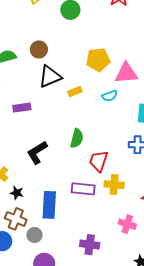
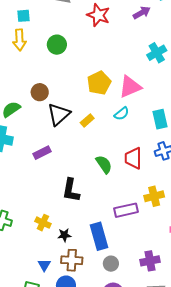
green semicircle: (77, 138) -> (104, 164), turned -30
black L-shape: (37, 152) -> (71, 190), turned -30
red trapezoid: (99, 161) -> (133, 158), moved
gray circle: (34, 235) -> (111, 264), moved

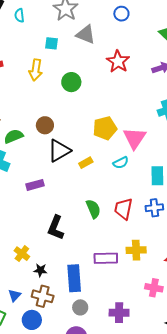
cyan square: (23, 16) -> (51, 43), moved
pink triangle: (130, 87) -> (135, 138), turned -45

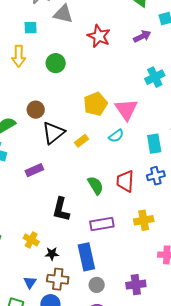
purple rectangle: (106, 258) -> (102, 224), moved

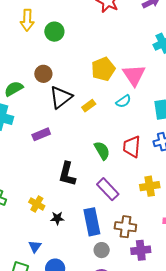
green circle: (56, 63) -> (54, 32), moved
purple rectangle: (102, 224) -> (108, 189), turned 55
brown cross: (58, 279) -> (125, 227), moved

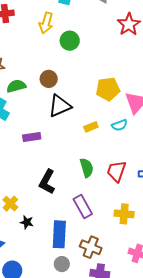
yellow rectangle: (89, 106) -> (91, 127), moved

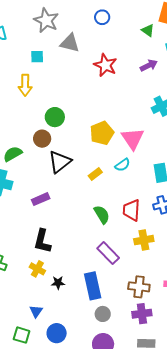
green circle: (70, 41) -> (55, 117), moved
black L-shape: (47, 182) -> (42, 241), moved
yellow cross: (124, 214) -> (144, 240), moved
brown cross: (91, 247) -> (139, 287), moved

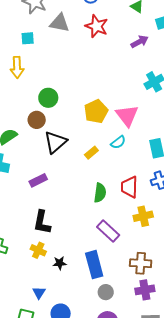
red star: (105, 65) -> (97, 26), moved
green semicircle: (102, 214) -> (100, 193), turned 42

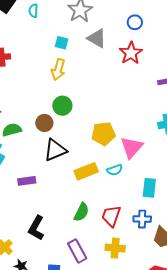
yellow arrow: (17, 67) -> (58, 69), moved
yellow rectangle: (91, 153) -> (86, 171), size x1.6
black L-shape: (42, 222) -> (36, 228), moved

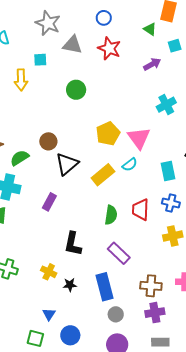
yellow arrow: (58, 69) -> (21, 80), moved
green circle: (62, 106) -> (76, 90), moved
purple rectangle: (27, 181) -> (49, 202), turned -36
blue cross: (142, 219) -> (171, 203), turned 30
yellow cross: (115, 248) -> (173, 236), moved

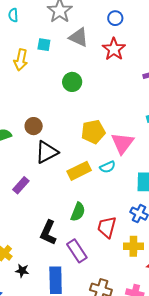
red trapezoid: (140, 210) -> (107, 227), moved
black L-shape: (73, 244) -> (48, 233), moved

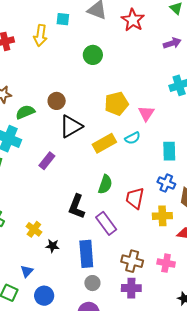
pink triangle: (122, 143) -> (146, 113), size x0.7

